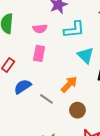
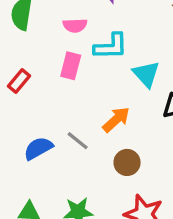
cyan L-shape: (74, 30) -> (111, 46), moved
blue semicircle: (23, 87) -> (38, 148), moved

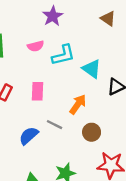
pink rectangle: (71, 66) -> (38, 91), moved

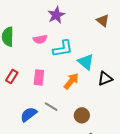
orange arrow: (78, 104) -> (71, 81), moved

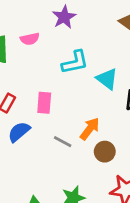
pink semicircle: (40, 39) -> (30, 39), moved
orange arrow: (71, 81) -> (90, 129), moved
blue semicircle: (29, 114) -> (19, 132), moved

